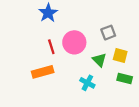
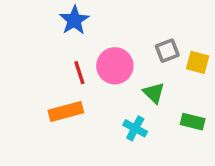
yellow square: (120, 55) -> (198, 62), moved

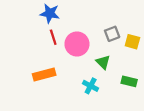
blue star: (74, 20) -> (50, 13), turned -30
red line: (79, 73) -> (53, 37), moved

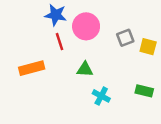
pink circle: (77, 44) -> (86, 26), moved
green triangle: (103, 62) -> (85, 69), moved, turned -42
orange rectangle: (44, 75) -> (32, 68), moved

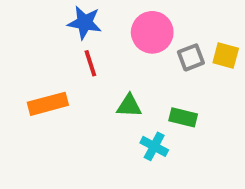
pink circle: (86, 26) -> (152, 32), moved
yellow square: (148, 47) -> (226, 56), moved
green rectangle: (144, 91) -> (183, 117), moved

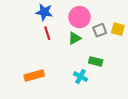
orange rectangle: (48, 104) -> (34, 76), moved
green triangle: (129, 106) -> (74, 38), moved, turned -32

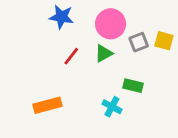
red line: (47, 33) -> (71, 56), moved, turned 56

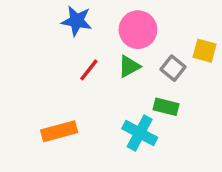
gray square: (139, 42) -> (173, 68), moved, turned -30
cyan cross: (112, 107) -> (140, 133), size x1.4

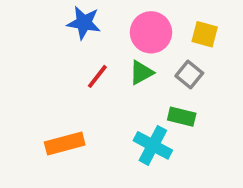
yellow square: (205, 51) -> (205, 34), moved

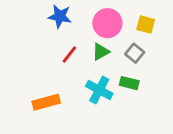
cyan cross: (153, 145) -> (99, 90), moved

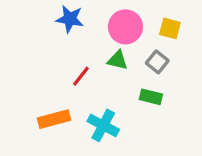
green triangle: (101, 52) -> (117, 60), turned 42
red line: (69, 55) -> (81, 76), moved
cyan cross: (99, 90) -> (103, 125), moved

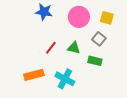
green triangle: (117, 60) -> (74, 48), moved

